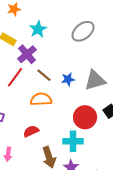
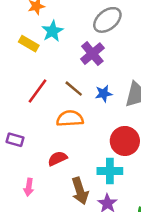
cyan star: (38, 29) -> (52, 31), moved
gray ellipse: (83, 31) -> (107, 20), moved
purple cross: (27, 54) -> (92, 54), moved

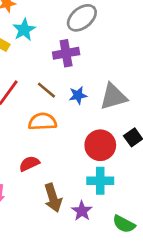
purple cross: (92, 54) -> (66, 53), turned 30
cyan cross: (110, 171) -> (100, 181), moved

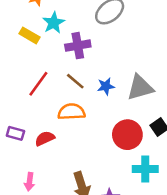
purple cross: (66, 53) -> (78, 46), moved
red semicircle: (29, 164) -> (45, 138), moved
cyan cross: (100, 181) -> (145, 169), moved

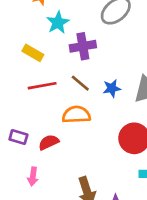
yellow rectangle: (29, 35) -> (33, 53), moved
red line: (38, 84) -> (42, 86), turned 44
pink arrow: (29, 182) -> (33, 176), moved

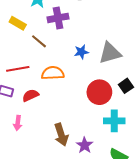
brown line: (80, 83) -> (39, 41), moved
red line: (42, 86) -> (18, 69), moved

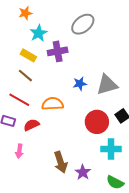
yellow rectangle: (18, 23) -> (28, 55), moved
brown line: (39, 41) -> (25, 76), moved
red line: (18, 69) -> (19, 100), turned 40

